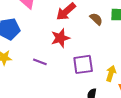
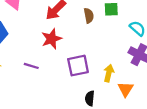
brown semicircle: (96, 19) -> (89, 16), turned 40

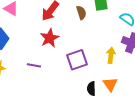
yellow arrow: (109, 73) -> (111, 55), moved
orange triangle: (126, 89) -> (110, 84), moved

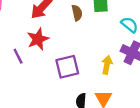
purple line: (34, 65) -> (18, 56), moved, turned 48

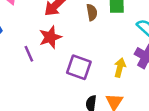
purple square: (67, 67) -> (79, 67), turned 30

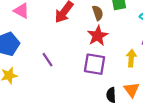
red star: (50, 37) -> (98, 36), moved

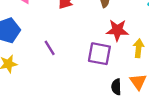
red star: (98, 36) -> (117, 30), moved, turned 30

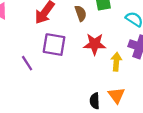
purple square: (99, 54) -> (54, 45), moved

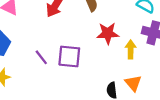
purple square: (54, 45) -> (69, 56), moved

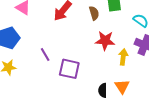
purple square: (69, 56) -> (69, 69), moved

